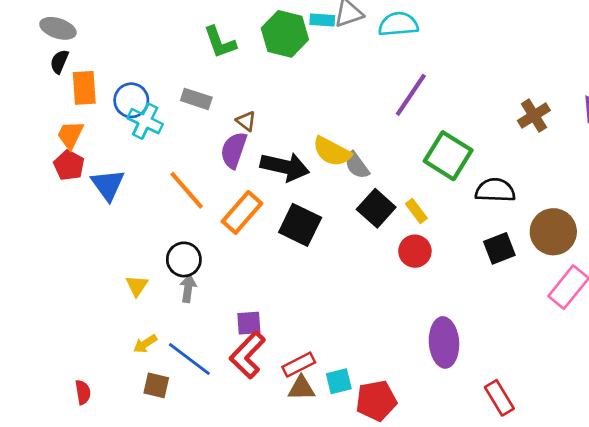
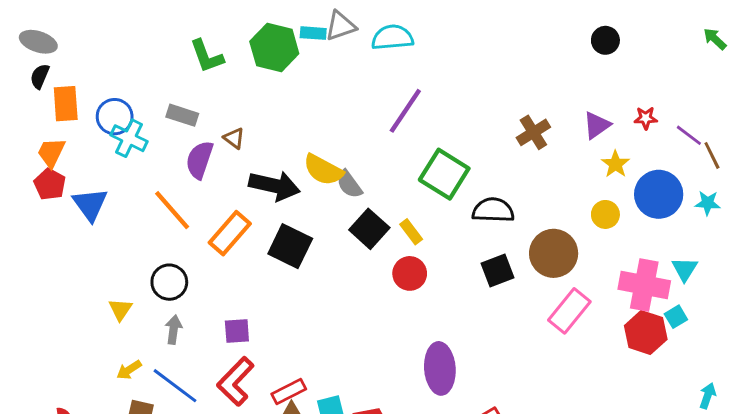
purple semicircle: (234, 150) -> (200, 160), moved
gray arrow: (188, 288) -> (174, 330), moved
purple square: (249, 323) -> (237, 331), moved

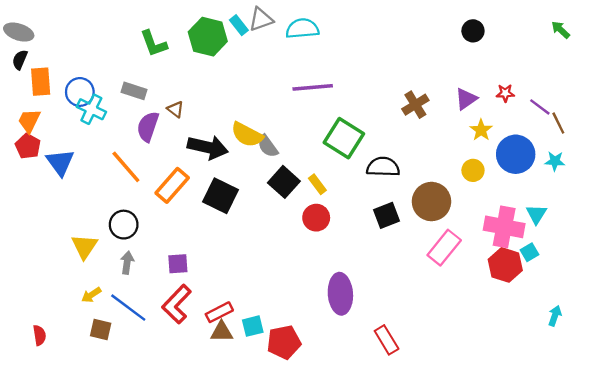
cyan rectangle: (313, 33) -> (239, 25), turned 48
purple line: (405, 111) -> (313, 87), turned 51
yellow triangle: (120, 309) -> (84, 246), size x1.4

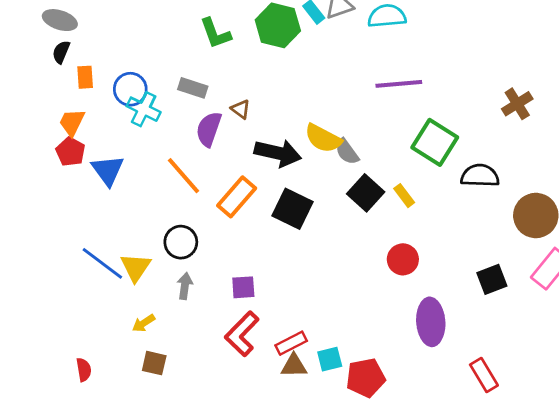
orange rectangle: (41, 82) -> (85, 77), size x0.7
black square: (387, 215) -> (492, 279), moved
red circle: (316, 218) -> (403, 259), moved
blue line: (128, 308) -> (102, 263), moved

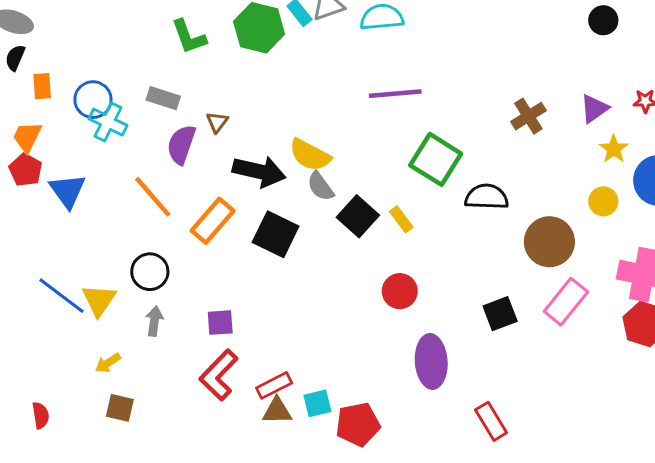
brown triangle: (241, 109) -> (217, 122), turned 30
gray semicircle: (347, 152) -> (320, 186), moved

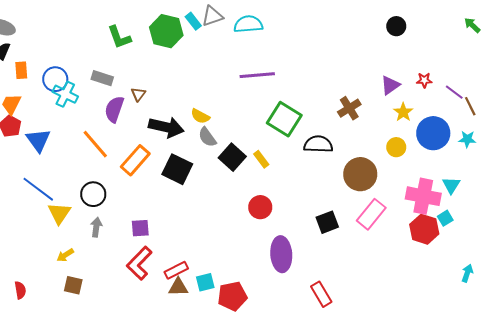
brown cross: (528, 116) -> (349, 108), moved
yellow semicircle: (310, 155) -> (200, 116), size x0.7
blue line: (62, 296) -> (38, 189), moved

